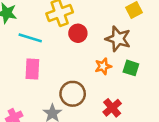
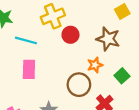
green square: (131, 68) -> (122, 76), moved, turned 32
brown circle: (73, 94) -> (79, 85), moved

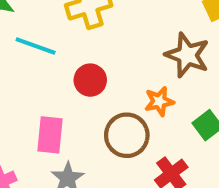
red circle: (70, 35) -> (90, 80), moved
pink rectangle: (29, 69) -> (50, 135), moved

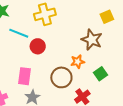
red circle: (90, 80) -> (38, 46), moved

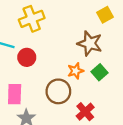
green square: (100, 74) -> (99, 72), moved

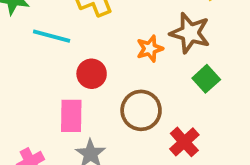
red circle: (27, 57) -> (92, 74), moved
orange star: (76, 71) -> (150, 49), moved

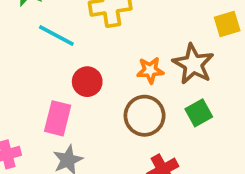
brown circle: (141, 110) -> (145, 116), moved

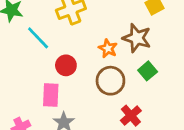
cyan line: (56, 35) -> (38, 38), turned 30
orange star: (150, 70) -> (108, 48), turned -30

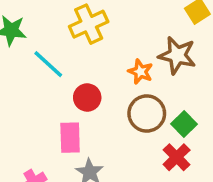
green square: (148, 71) -> (184, 124), moved

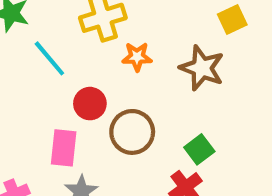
orange star: (140, 72) -> (137, 57), moved, turned -30
brown circle: (147, 113) -> (132, 132), moved

